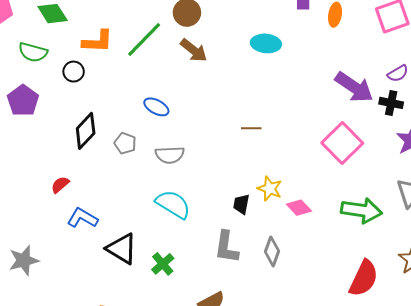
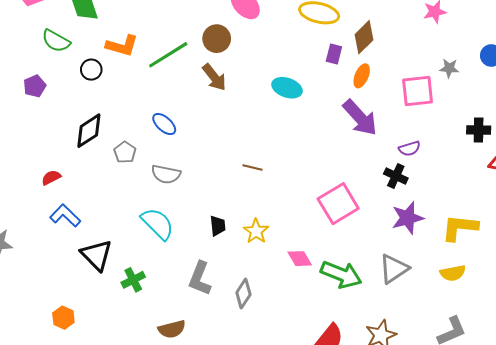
purple arrow: (354, 87) -> (360, 118), moved
purple pentagon: (23, 101) -> (35, 86), size x0.7
black trapezoid: (241, 204) -> (218, 226), moved, turned 150
pink diamond: (299, 208) -> (300, 259), moved

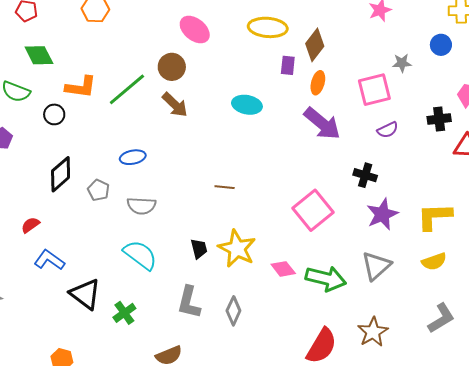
blue ellipse: (164, 124) -> (133, 157), turned -45
purple semicircle: (409, 149) -> (388, 130), moved
yellow star: (256, 231) -> (237, 248), size x1.5

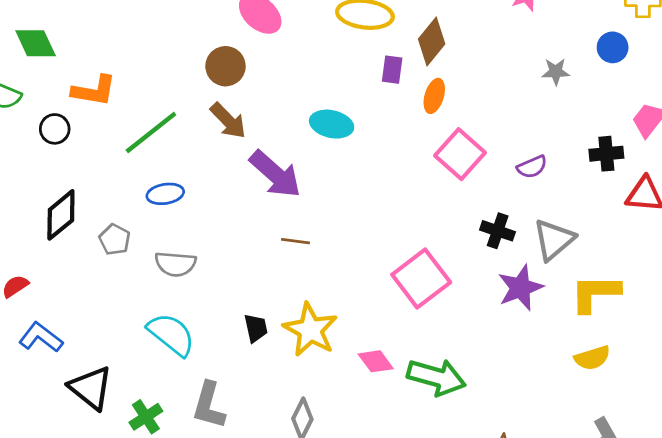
green line: (127, 89) -> (151, 132), moved
pink square: (374, 90) -> (460, 154), moved, turned -36
purple arrow: (322, 124) -> (275, 174), moved
gray triangle: (376, 266) -> (554, 240), moved
gray L-shape: (189, 302) -> (209, 405), moved

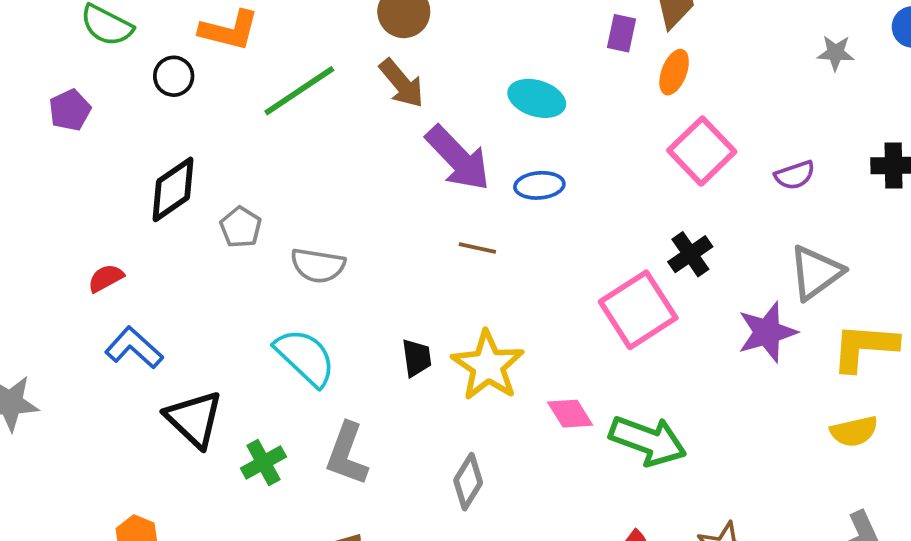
blue ellipse: (165, 194) -> (539, 185), moved
black cross: (498, 231) -> (690, 254), moved, turned 32

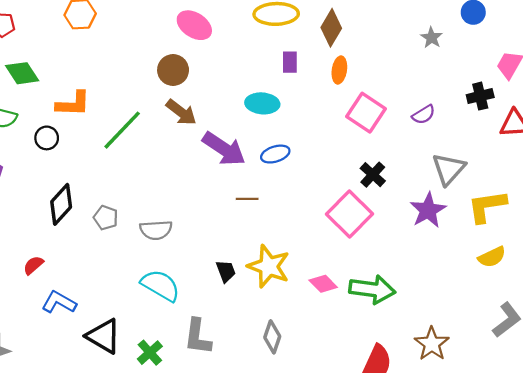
purple rectangle: (622, 33) -> (290, 62), moved
gray star: (836, 53) -> (432, 38), turned -30

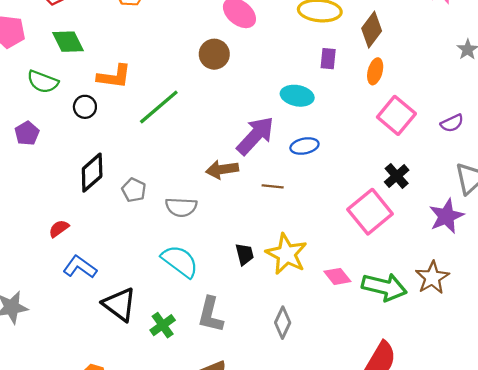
brown arrow: (181, 112) -> (222, 169), moved, turned 128
purple arrow: (224, 149) -> (255, 136), turned -87
brown star: (432, 344) -> (432, 278), moved

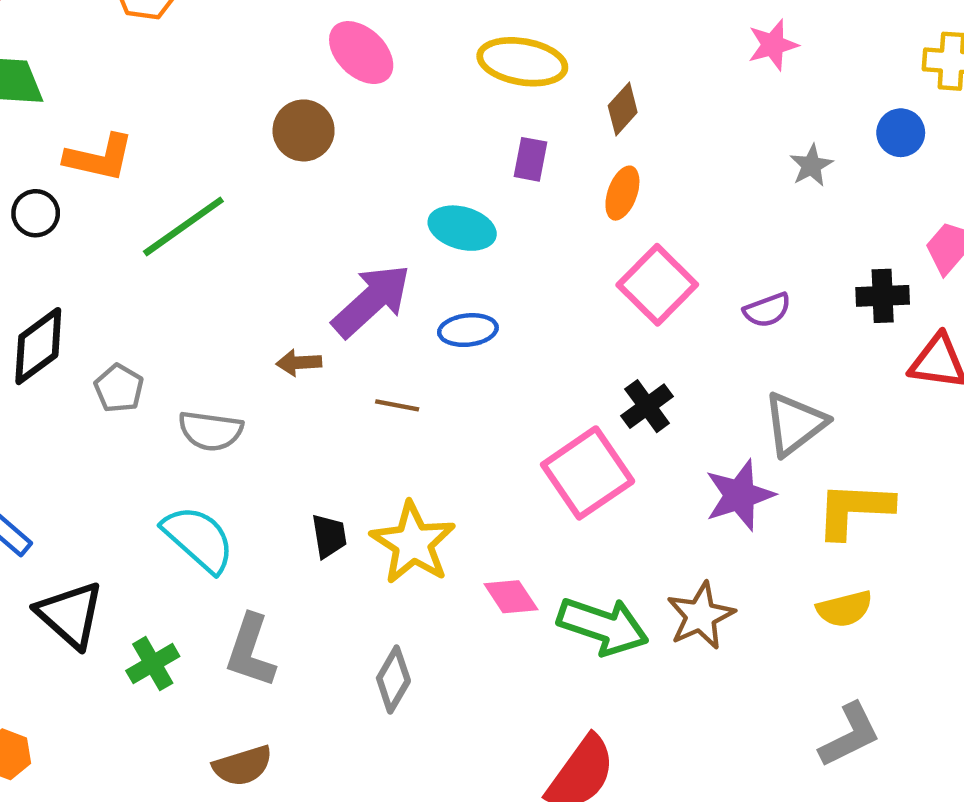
brown diamond: (372, 30) -> (623, 109), size x0.7
brown arrow: (222, 169) -> (299, 363), size x0.7

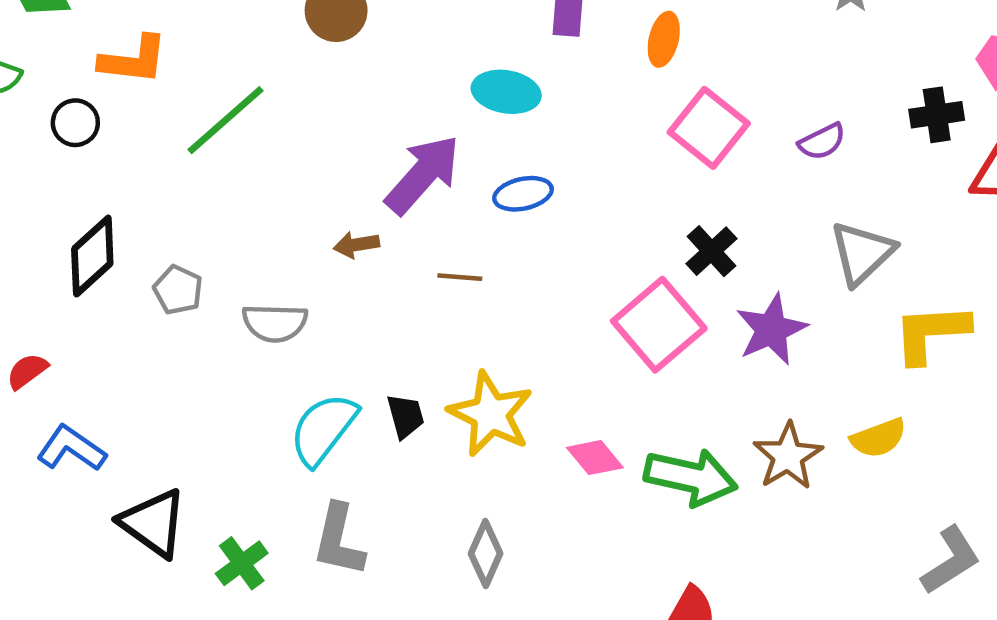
purple star: (740, 495) -> (771, 330), moved
cyan semicircle: (199, 539) -> (323, 429), moved, turned -88
yellow semicircle: (845, 609) -> (878, 438), moved

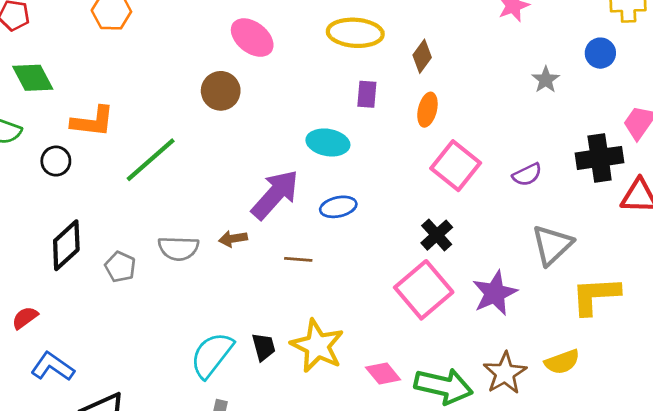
black cross: (937, 115) -> (600, 158), size x1.4
black cross: (711, 251) -> (437, 235), moved
gray semicircle: (275, 323) -> (178, 248), moved

